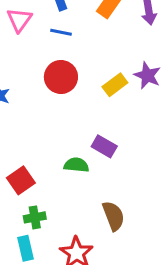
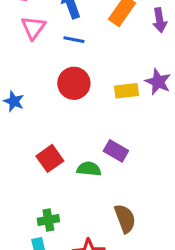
yellow rectangle: (115, 85) -> (126, 91), turned 30
red square: (21, 180) -> (50, 158), moved

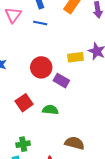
red circle: (74, 83) -> (41, 67), moved
purple rectangle: (116, 151) -> (61, 81), moved
brown semicircle: (125, 219) -> (75, 143), turned -54

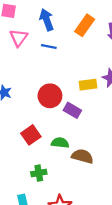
brown semicircle: (75, 143) -> (82, 156), moved
green cross: (23, 144) -> (39, 173), moved

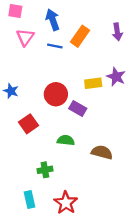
orange rectangle: (85, 25) -> (80, 36), moved
red square: (31, 135) -> (28, 124), moved
brown semicircle: (82, 156) -> (102, 152), moved

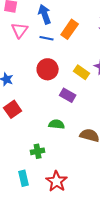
yellow rectangle: (93, 83) -> (82, 72), turned 42
red circle: (56, 94) -> (48, 69), moved
red square: (28, 124) -> (13, 109), moved

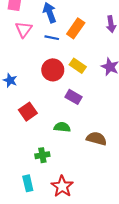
yellow rectangle: (82, 72) -> (78, 66), moved
red square: (13, 109) -> (28, 112), moved

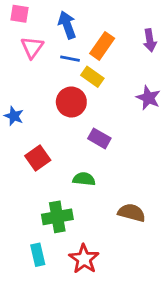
yellow rectangle: (78, 66) -> (92, 77), moved
brown semicircle: (96, 139) -> (132, 213), moved
green cross: (42, 155) -> (57, 217), size x1.5

